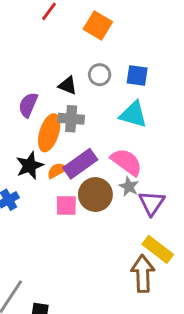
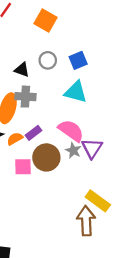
blue square: (137, 76) -> (78, 60), turned -30
purple rectangle: (80, 164) -> (34, 133), size x0.6
purple triangle: (152, 203) -> (92, 148), moved

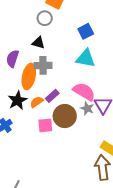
gray circle: (48, 60) -> (45, 18), moved

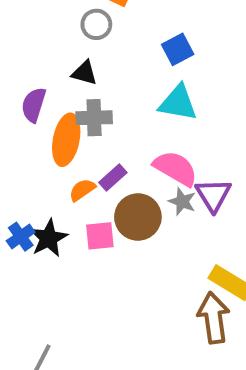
black star: (17, 100) -> (49, 238), moved

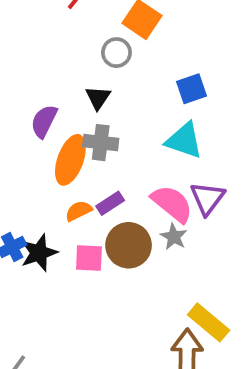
black triangle: (84, 73) -> (98, 98), turned 40
purple triangle: (213, 195) -> (207, 198), moved

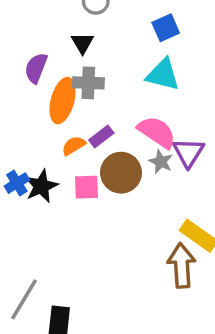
purple triangle: (207, 198) -> (188, 153), moved

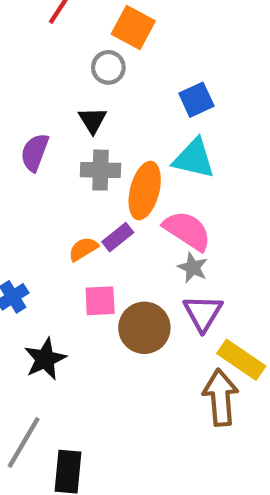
orange ellipse: (63, 101) -> (145, 191), moved
purple triangle: (188, 153) -> (203, 313), moved
brown circle: (121, 173) -> (144, 328), moved
black star: (41, 186) -> (45, 359), moved

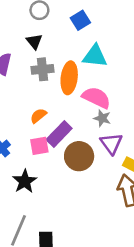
blue square: (196, 100) -> (80, 20), moved
purple rectangle: (118, 237) -> (59, 134), moved, size x1.5
pink square: (100, 301) -> (39, 146), moved

